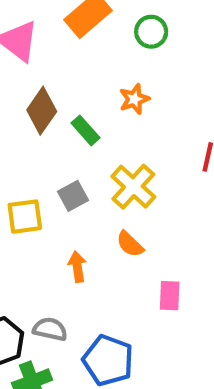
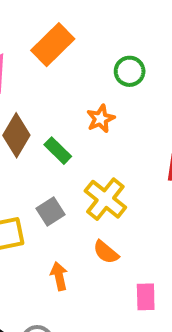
green circle: (151, 32) -> (130, 71), moved

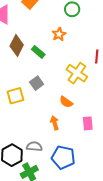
yellow cross: (105, 199) -> (77, 73), moved
orange arrow: (59, 276) -> (55, 123), moved

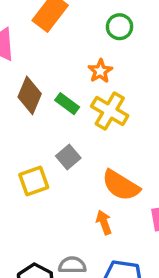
yellow cross: (77, 73) -> (110, 111), moved
orange semicircle: (66, 102) -> (121, 185), size x1.6

